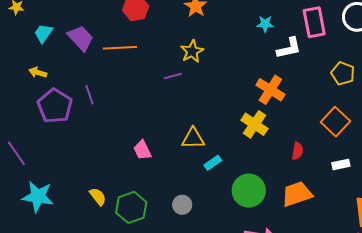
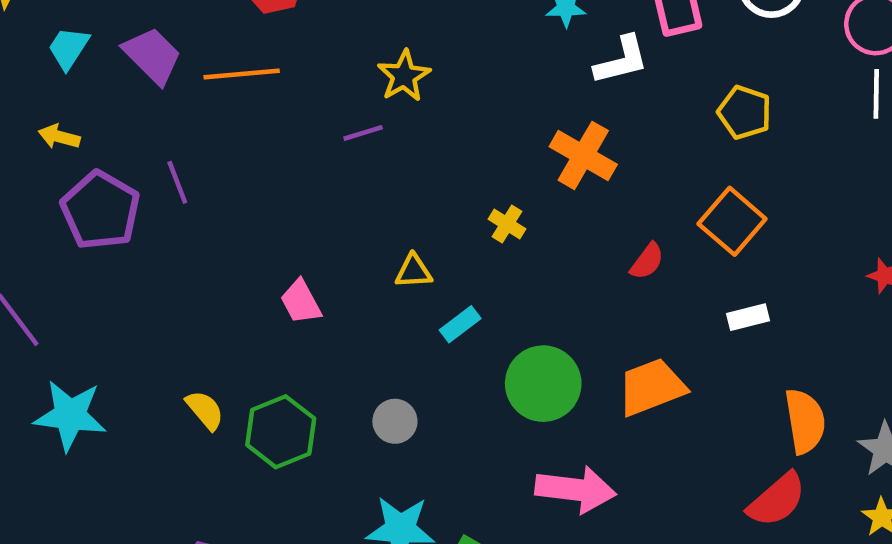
yellow cross: (255, 124) -> (507, 224), moved, size x0.6
yellow triangle: (193, 138) -> (413, 271), size x0.7
red semicircle: (297, 151) -> (647, 261), moved, turned 30

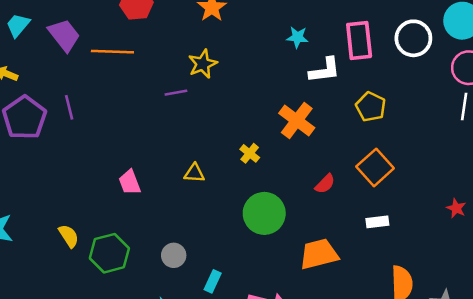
yellow pentagon: (745, 112) -> (371, 107), moved
cyan rectangle: (460, 324) -> (213, 281), moved, turned -35
green circle: (543, 384) -> (264, 213), moved

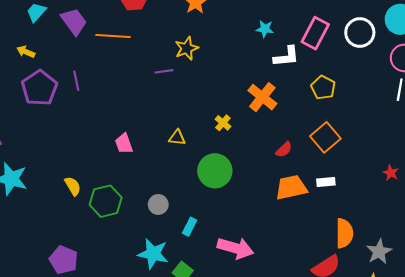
pink rectangle: (359, 40) -> (315, 33), turned 32
green circle: (264, 213) -> (215, 171), moved
orange trapezoid: (319, 254) -> (291, 187), moved

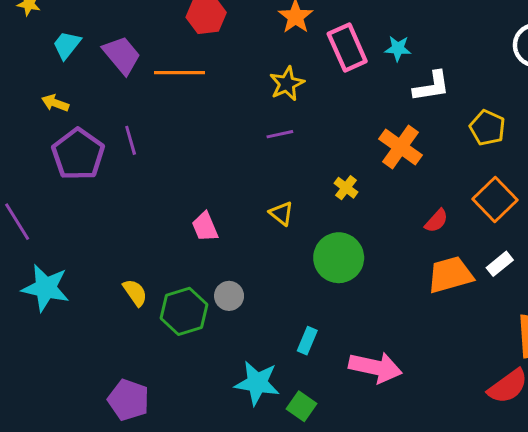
pink rectangle: (315, 33) -> (347, 47), moved, turned -48
purple line: (164, 71) -> (280, 134), moved
yellow triangle: (177, 138) -> (281, 213), turned 36
white rectangle: (326, 182) -> (500, 264), turned -30
gray circle: (158, 204) -> (229, 296), moved

